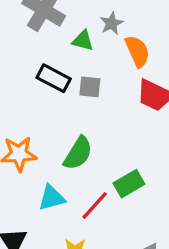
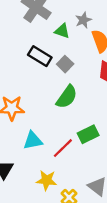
gray square: (90, 87) -> (65, 64), turned 35
green semicircle: (78, 153) -> (67, 97), moved

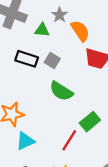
green semicircle: (67, 97) -> (61, 91), turned 100
cyan triangle: (33, 141) -> (25, 141), moved

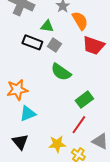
green triangle: (42, 30) -> (47, 26), moved
red line: (69, 140) -> (79, 125), moved

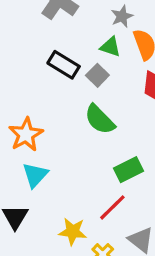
green triangle: (47, 26) -> (110, 47), moved
orange star: (17, 90) -> (26, 135), turned -30
cyan triangle: (28, 114) -> (35, 175), turned -36

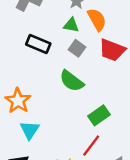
gray square: (97, 75) -> (77, 48), moved

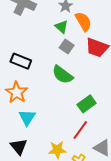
green triangle: (71, 25) -> (61, 27), turned 32
black rectangle: (38, 44) -> (21, 61), moved

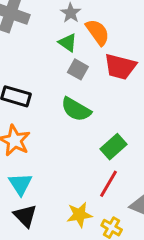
cyan triangle: (27, 117) -> (20, 184), moved

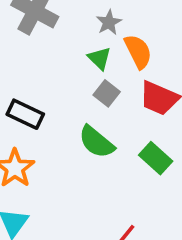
green rectangle: (114, 147) -> (156, 158), moved, turned 75

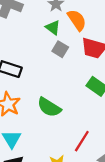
green semicircle: (96, 142) -> (49, 107), moved

